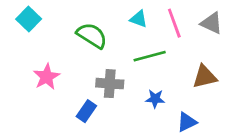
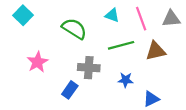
gray triangle: (211, 23) -> (171, 19), turned -30
brown triangle: (205, 77) -> (156, 51), moved

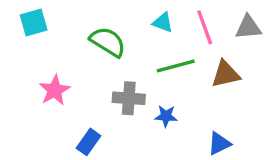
cyan square: (23, 15) -> (34, 22), turned 30
blue star: (126, 80) -> (166, 116), moved
blue rectangle: (70, 90) -> (88, 142), moved

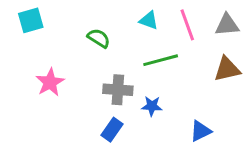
green semicircle: (108, 42) -> (99, 38), size x0.7
brown triangle: (226, 74) -> (227, 69), moved
blue rectangle: (88, 142) -> (112, 130), moved

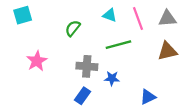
green semicircle: (99, 38) -> (73, 28), turned -84

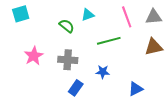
cyan triangle: (110, 15) -> (88, 15), moved, turned -40
green semicircle: (73, 28) -> (67, 26), turned 91
gray cross: (87, 66) -> (68, 60), moved

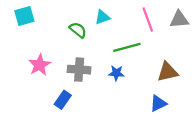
brown triangle: (154, 47) -> (168, 72), moved
blue star: (103, 72) -> (116, 73), moved
blue rectangle: (76, 88) -> (63, 100), moved

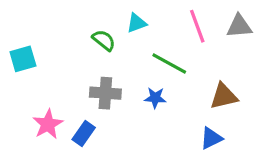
cyan square: (24, 16) -> (23, 59), moved
green line: (127, 47) -> (169, 64), turned 44
pink star: (39, 65) -> (48, 124), moved

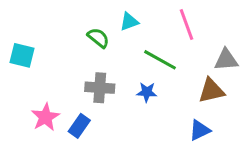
gray triangle: (239, 26) -> (226, 60), moved
cyan square: (23, 59) -> (22, 55), turned 30

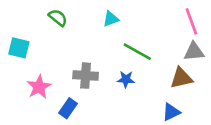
pink line: (186, 25) -> (191, 21), moved
green semicircle: (98, 38) -> (58, 18), moved
pink star: (45, 117) -> (39, 87), moved

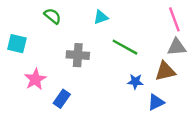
gray cross: (86, 76) -> (78, 55), moved
blue star: (126, 79) -> (135, 82), moved

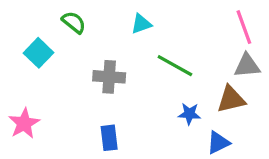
cyan square: (17, 44) -> (39, 53), moved, turned 30
pink star: (35, 79) -> (24, 123), moved
blue rectangle: (62, 99) -> (109, 138), moved, turned -42

